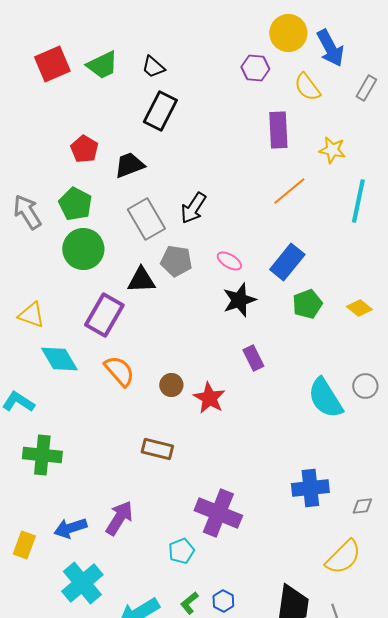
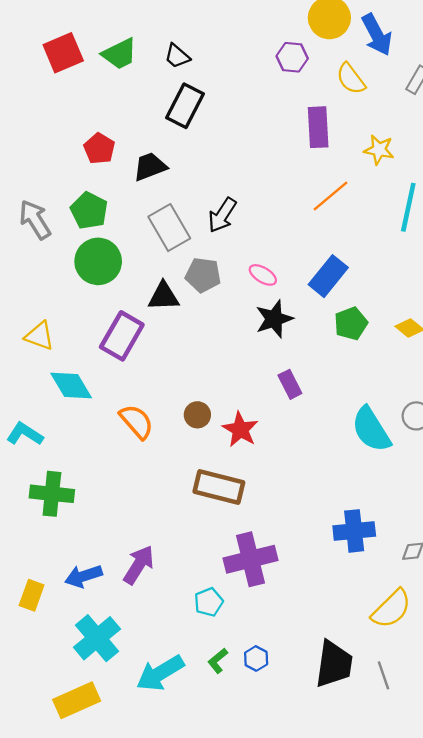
orange semicircle: (119, 371) -> (136, 422), moved
brown rectangle: (157, 449) -> (219, 487), moved, size x1.4
purple cross: (218, 513) -> (250, 559), turned -36

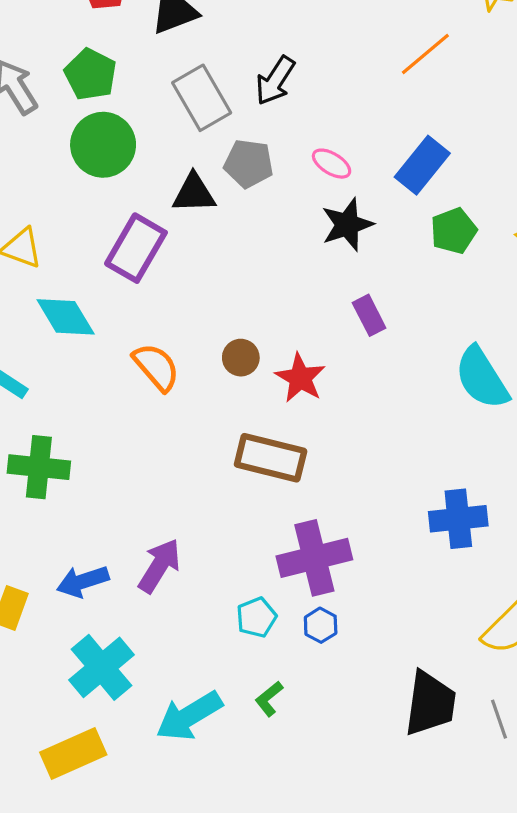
blue hexagon: (256, 658) -> (321, 625), moved

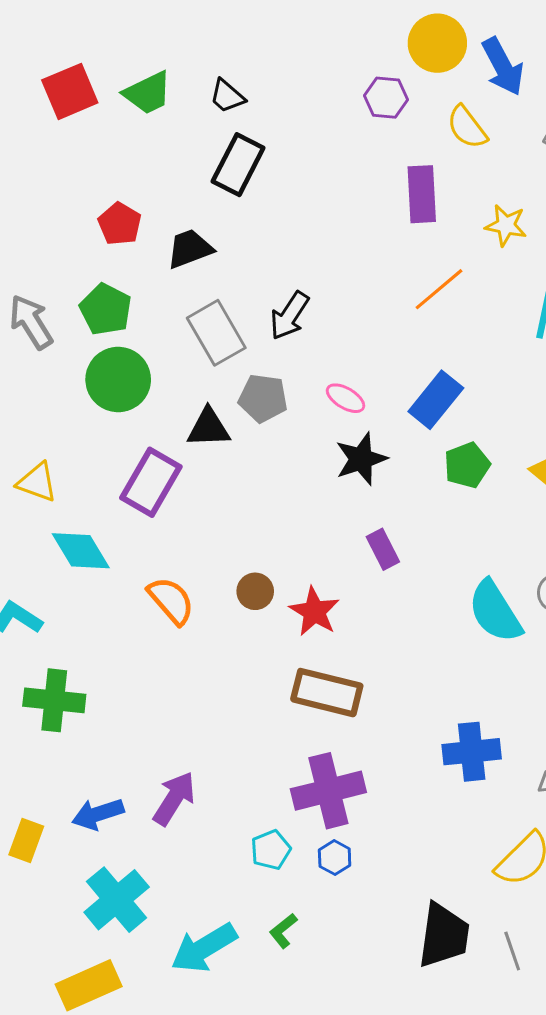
brown rectangle: (271, 458) -> (327, 693), moved

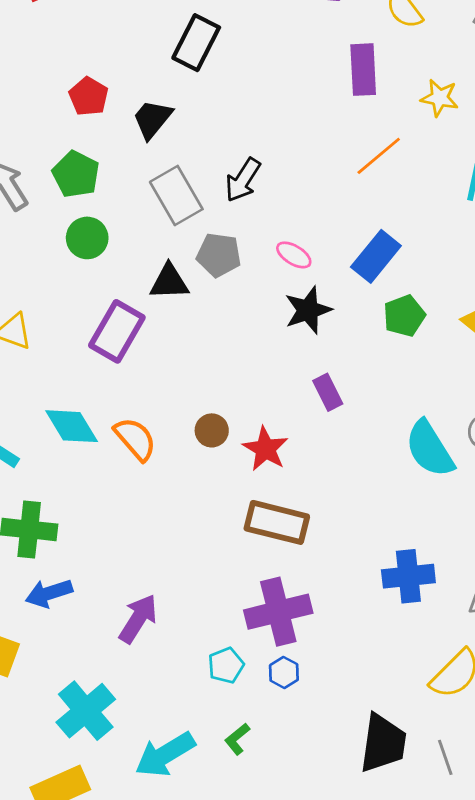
black trapezoid: (190, 249) -> (152, 119), turned -30
green circle: (118, 380) -> (87, 238), size x0.7
cyan diamond: (81, 551) -> (72, 426), moved
blue arrow: (98, 814) -> (49, 593), moved

